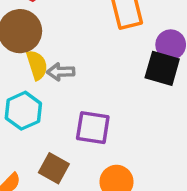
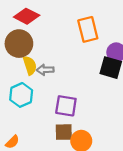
brown square: (54, 168) -> (64, 132), moved, turned -30

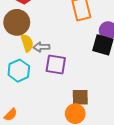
purple square: (66, 106) -> (56, 64), moved
brown square: (64, 132) -> (80, 97), moved

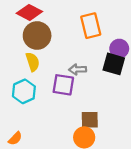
brown circle: (17, 22) -> (37, 35), moved
gray arrow: (41, 47) -> (78, 69), moved

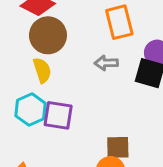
gray arrow: (78, 69) -> (106, 63), moved
purple square: (63, 85) -> (58, 115), moved

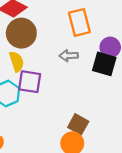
purple square: (58, 115) -> (30, 82), moved
brown square: (118, 147) -> (78, 124), turned 30

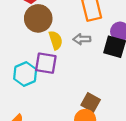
yellow semicircle: (17, 62) -> (56, 40), moved

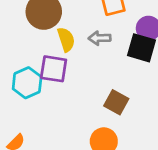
brown square: (91, 102) -> (116, 102), moved

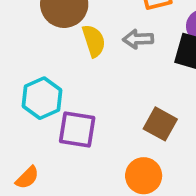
purple square: (54, 69) -> (77, 130), moved

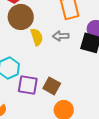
brown square: (160, 124) -> (52, 86), moved

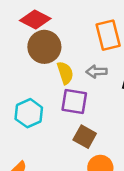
purple square: (28, 85) -> (74, 102), moved

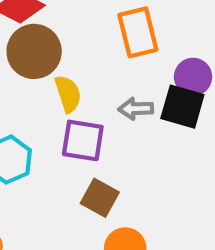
gray arrow: (96, 72) -> (136, 109), moved

